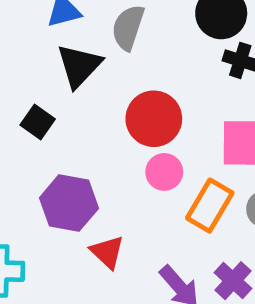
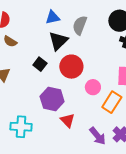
red circle: (154, 119) -> (71, 67), moved

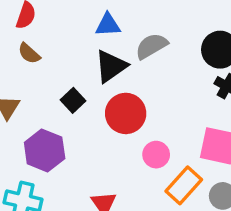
gray semicircle: (80, 25) -> (151, 46), turned 30
purple hexagon: (52, 99) -> (45, 150), moved

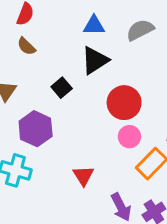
gray semicircle: (151, 46) -> (140, 30), moved
red circle: (126, 113) -> (124, 103), moved

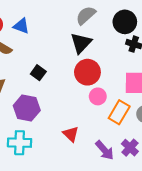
blue triangle: (94, 25) -> (21, 26), moved, turned 35
black triangle: (95, 60) -> (81, 43), moved

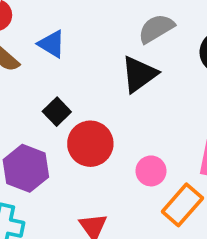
blue triangle: (21, 26) -> (52, 44), moved
red circle: (87, 72) -> (90, 144), moved

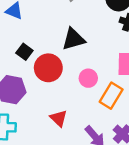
black triangle: (139, 74) -> (73, 39), moved, turned 30

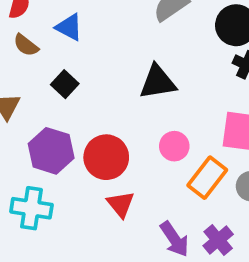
black square: (24, 52) -> (65, 84), moved
red circle: (48, 68) -> (106, 157), moved

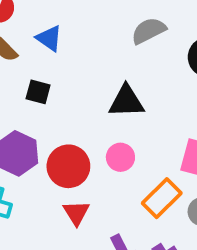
black square: (65, 84) -> (38, 92), turned -35
pink circle: (174, 146) -> (120, 157), moved

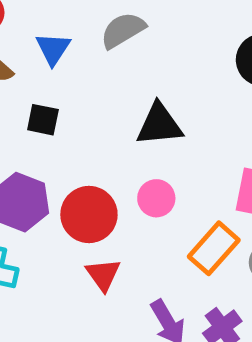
gray semicircle: (149, 31) -> (123, 30), moved
blue triangle: (49, 38) -> (53, 49), turned 32

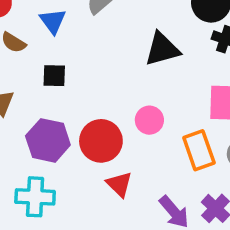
black triangle: (159, 125) -> (162, 49), moved
orange rectangle: (214, 248) -> (199, 150), turned -51

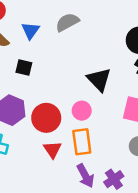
black triangle: (162, 49) -> (99, 80), moved, turned 50
orange rectangle: (199, 150) -> (82, 142), moved

